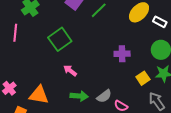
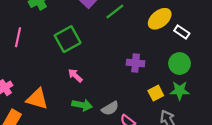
pink line: (15, 33) -> (18, 37), moved

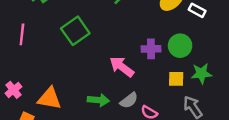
green circle: (180, 64) -> (180, 46), moved
pink arrow: (75, 75) -> (122, 67), moved, size x1.5
yellow square: (156, 93) -> (176, 79), turned 35

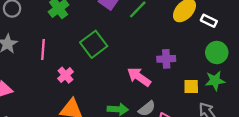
green circle: (180, 46) -> (217, 52), moved
pink cross: (13, 90) -> (65, 75), moved

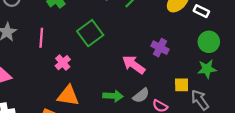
purple cross: (166, 59) -> (160, 48), turned 30
yellow square: (191, 87) -> (182, 85), moved

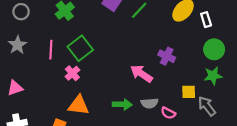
white rectangle: (201, 11) -> (206, 20), turned 48
green square: (90, 33) -> (80, 48), moved
gray semicircle: (141, 95) -> (149, 103), turned 35

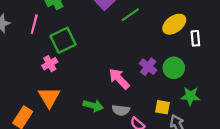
green circle: (214, 49) -> (174, 68), moved
pink line: (51, 50) -> (34, 24), moved
orange triangle: (79, 105) -> (49, 97), turned 40

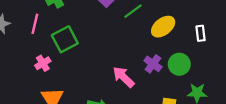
yellow ellipse: (174, 24) -> (163, 27), moved
pink cross: (50, 64) -> (43, 63), moved

